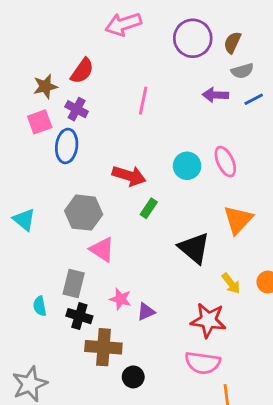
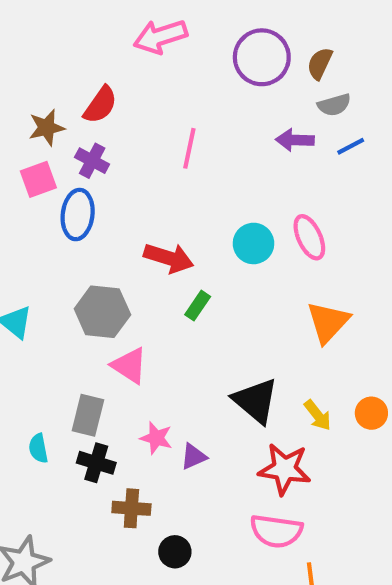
black triangle: (194, 248) -> (256, 401), moved
brown cross: (103, 347) -> (131, 508), size x0.7

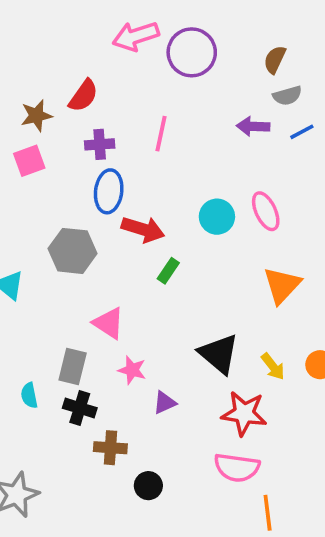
purple circle: (262, 57) -> (192, 52), moved
purple cross: (92, 161) -> (100, 144), moved, turned -32
blue ellipse: (78, 215) -> (109, 191), moved
gray hexagon: (102, 312) -> (73, 251), moved
pink star: (156, 438) -> (132, 370), moved

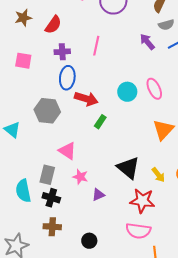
brown star: (36, 116) -> (23, 18), moved
purple arrow: (253, 126) -> (147, 42), turned 48
pink square: (29, 161) -> (23, 61), turned 30
cyan semicircle: (29, 395) -> (23, 191), size x1.6
brown cross: (110, 448) -> (52, 227), moved

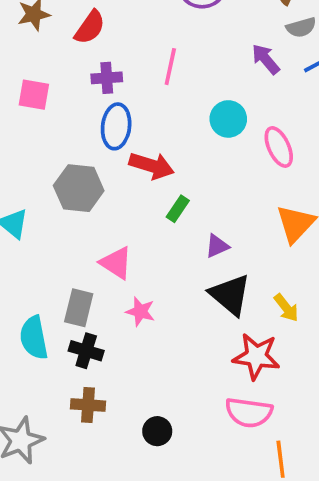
cyan circle: (127, 92) -> (228, 119), moved
purple triangle: (98, 195) -> (217, 246), moved

